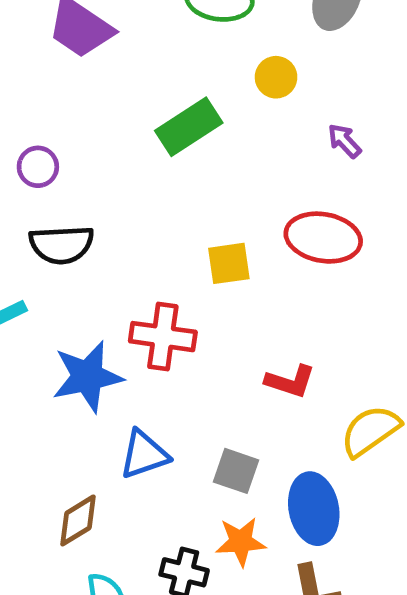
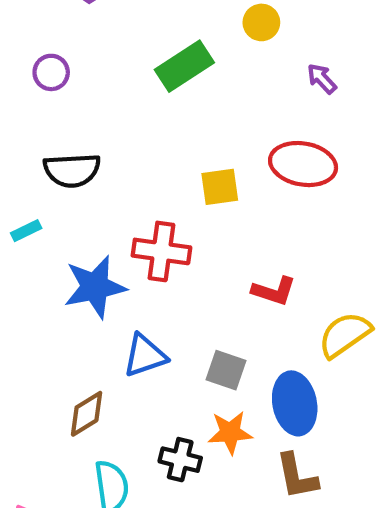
purple circle: (38, 167) -> (51, 72), moved

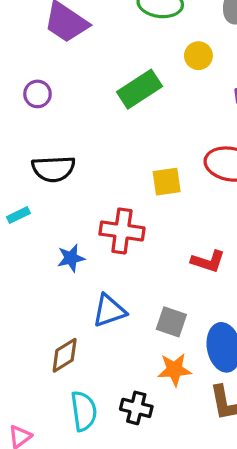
blue star: (95, 287) -> (71, 258), size x0.6
black cross: (180, 460) -> (136, 408), moved

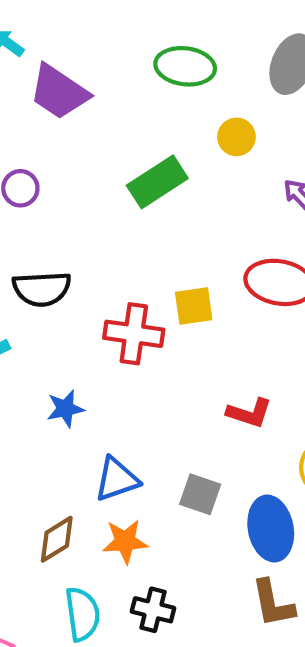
red cross: (122, 231) -> (134, 334), moved
orange star: (175, 370) -> (125, 541), moved

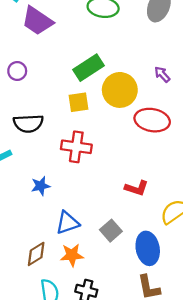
yellow circle: (236, 137) -> (120, 90), moved, size x1.8
yellow square: (194, 306) -> (79, 102), moved
gray square: (200, 494) -> (111, 231), turned 30

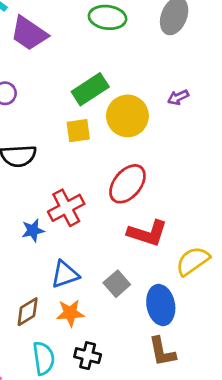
purple arrow: (162, 74) -> (178, 97), turned -72
red ellipse: (152, 120) -> (127, 184), moved, turned -60
red cross: (76, 147) -> (66, 208), moved, turned -36
red L-shape: (137, 188) -> (147, 233), size x1.4

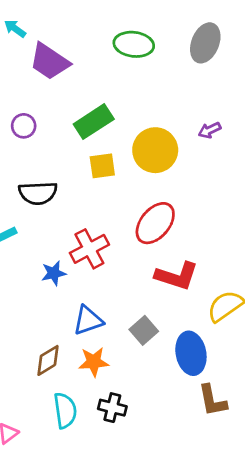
green rectangle: (90, 89) -> (94, 122), moved
brown L-shape: (162, 352) -> (212, 400), moved

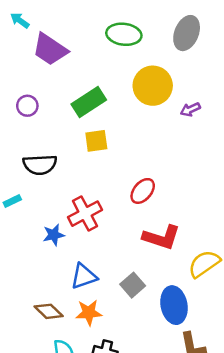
yellow circle: (155, 150) -> (153, 86), moved
red ellipse: (155, 223) -> (143, 191), size x0.7
brown diamond: (48, 360) -> (49, 311), turned 76

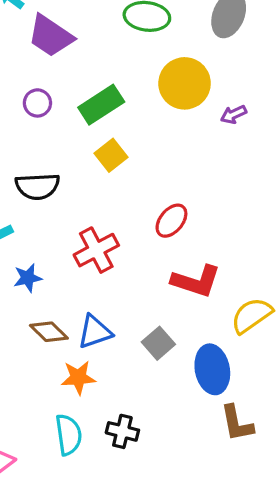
purple circle: (27, 106) -> (37, 103), moved
yellow square: (96, 141) -> (111, 155), turned -30
blue star: (54, 235) -> (28, 278), moved
brown diamond: (49, 311) -> (49, 332), moved
orange star: (89, 313) -> (78, 378), moved

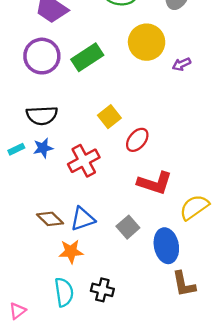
purple circle: (37, 103) -> (42, 56), size x1.8
yellow square: (111, 155) -> (109, 117), moved
blue star: (28, 278) -> (43, 148), moved

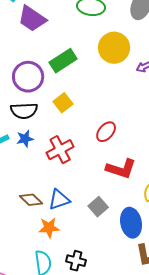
purple circle: (42, 56) -> (28, 77), moved
yellow square: (109, 117) -> (63, 103), moved

